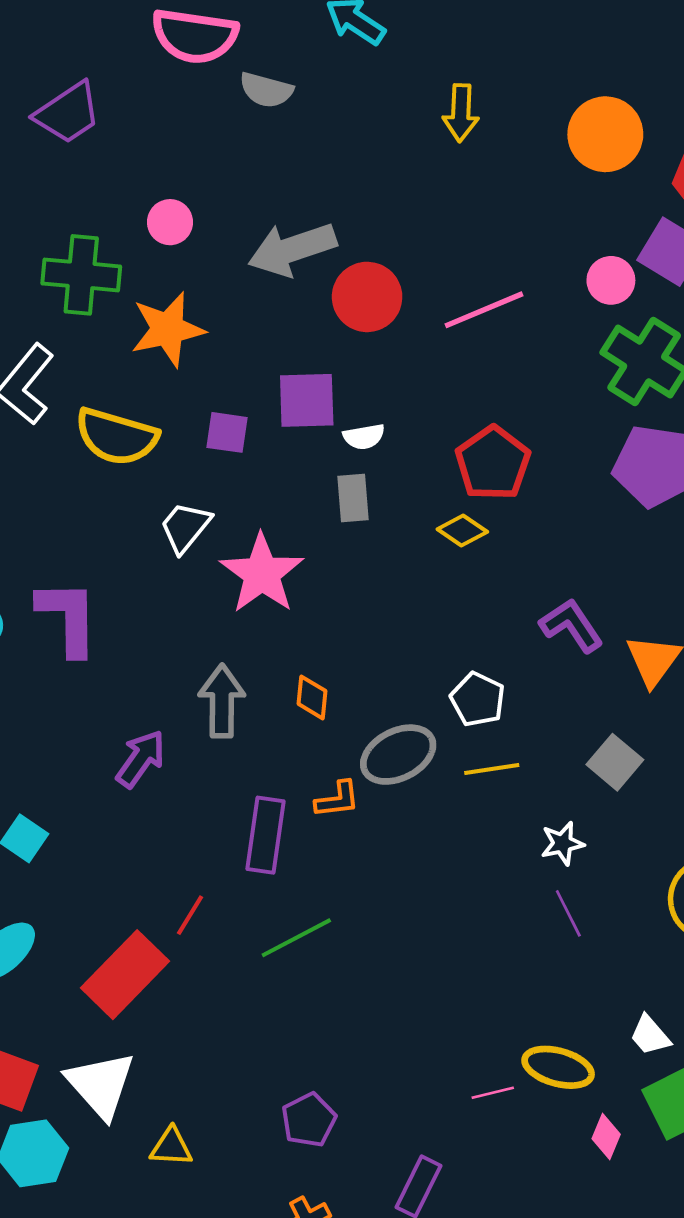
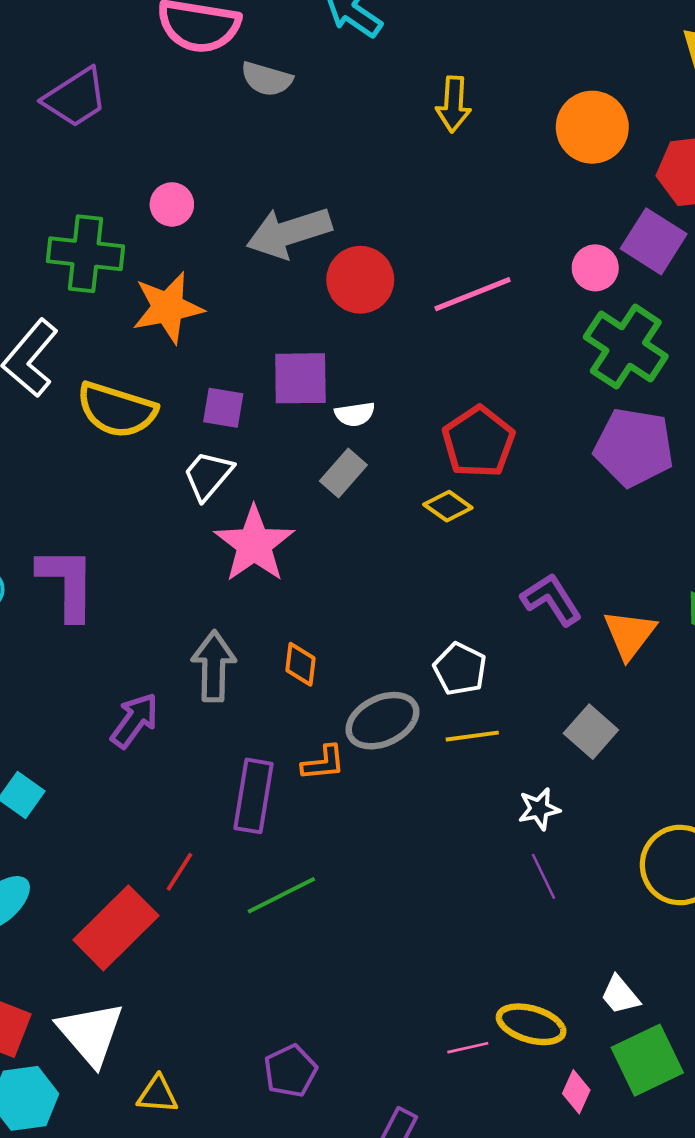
gray rectangle: (353, 498) -> (343, 473), turned 45
white trapezoid: (185, 527) -> (208, 475), moved

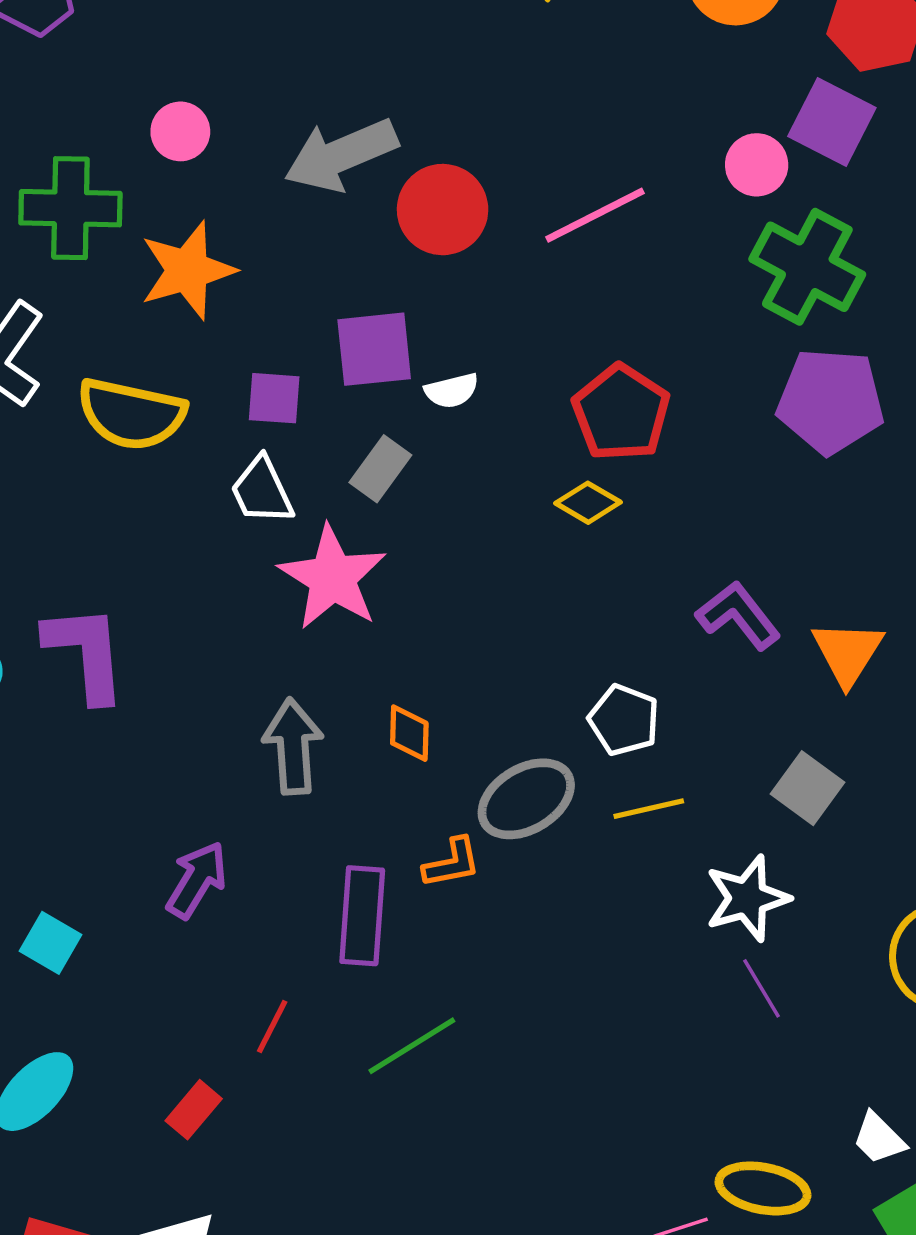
gray rectangle: (343, 473) -> (380, 469), moved
white trapezoid: (208, 475) -> (262, 491), turned -60
purple arrow: (135, 720) -> (197, 880), moved
white star: (539, 809) -> (747, 898), size x1.5
red rectangle: (116, 928) -> (194, 1110), size x0.5

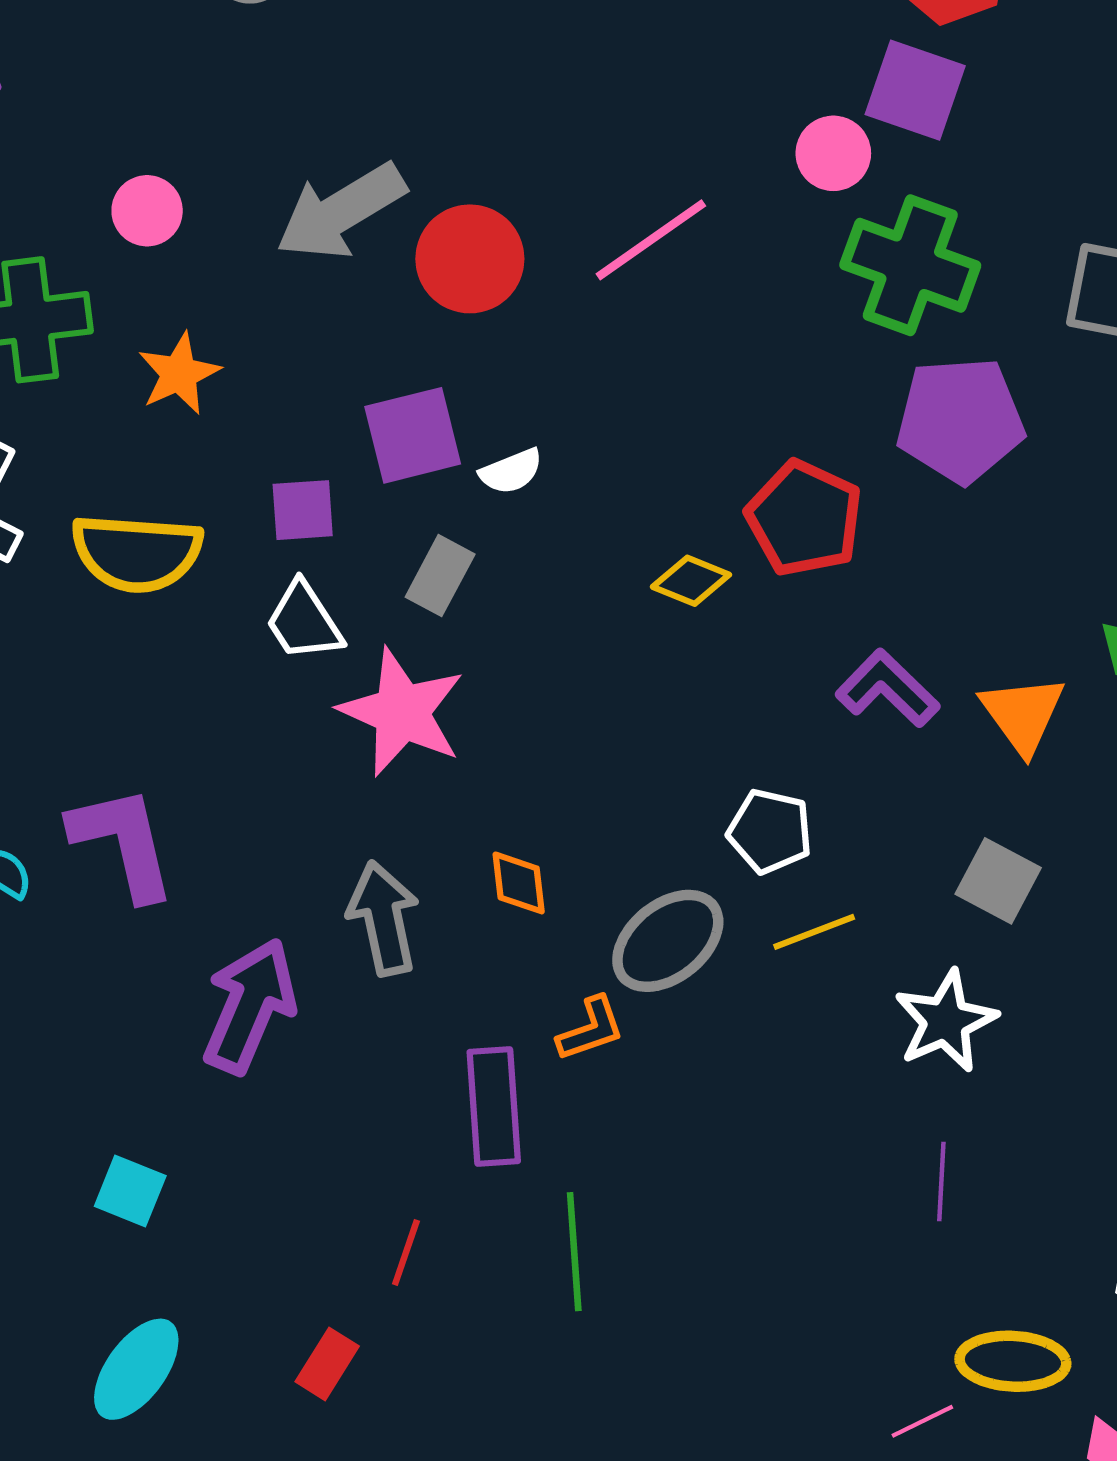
orange star: (188, 270) -> (179, 374), size x0.7
red pentagon: (621, 413) -> (804, 518), moved
purple arrow: (197, 880) -> (250, 1006), moved, size x1.4
purple line: (762, 988) -> (941, 1181), moved, turned 42
green line: (412, 1046) -> (574, 1252), turned -54

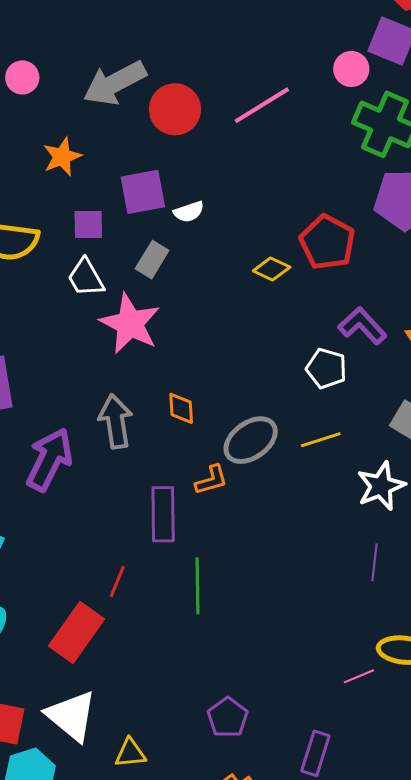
orange star: (179, 374) -> (62, 157), moved
white pentagon: (770, 831) -> (326, 368), moved
red rectangle: (327, 1364) -> (77, 633), size x1.8

